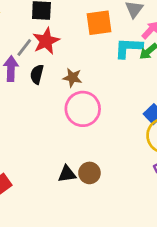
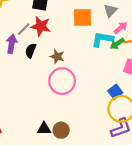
red star: (46, 41) -> (41, 26), turned 30

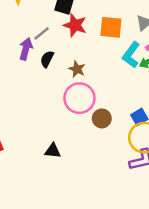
red star: (41, 26) -> (75, 25), moved
cyan L-shape: (102, 39) -> (131, 55), turned -70
brown circle: (61, 130) -> (102, 118), moved

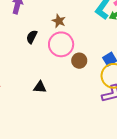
black semicircle: (47, 59) -> (32, 37), moved

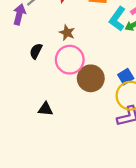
brown circle: (79, 61) -> (91, 78), size x1.5

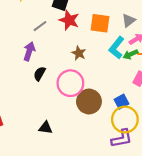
purple arrow: (19, 14) -> (29, 51), moved
brown star: (67, 33) -> (79, 53), moved

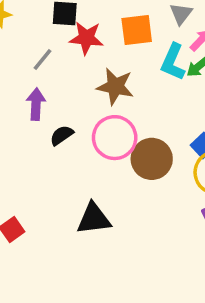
brown star: (79, 53) -> (115, 86), size x1.5
black semicircle: (40, 74) -> (62, 135), turned 40
black triangle: (46, 128) -> (94, 219), size x1.5

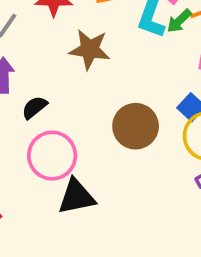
pink circle: (115, 138) -> (52, 156), moved

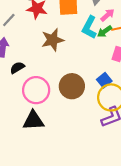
brown star: (90, 49) -> (53, 40), turned -30
pink circle: (52, 156) -> (36, 90), moved

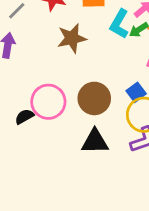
black semicircle: (17, 68) -> (24, 117), moved
black triangle: (33, 121) -> (95, 142), moved

